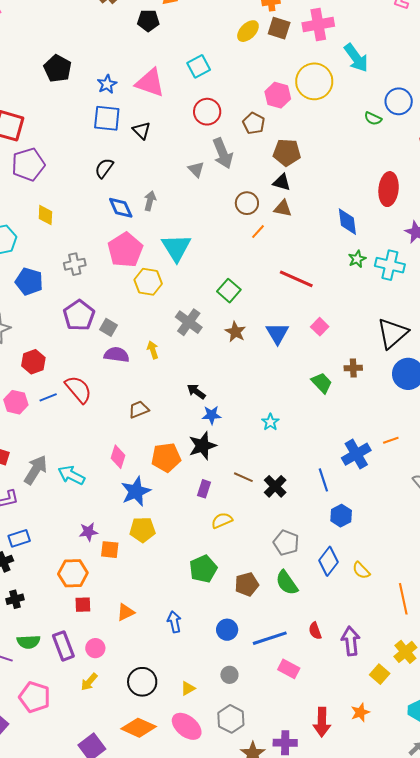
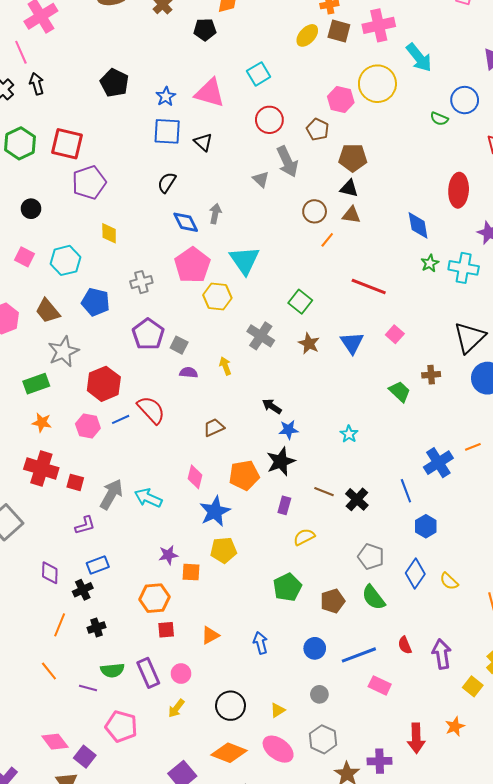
purple semicircle: (117, 355) -> (189, 373), size x0.7
red hexagon: (33, 362) -> (104, 384), size x1.4

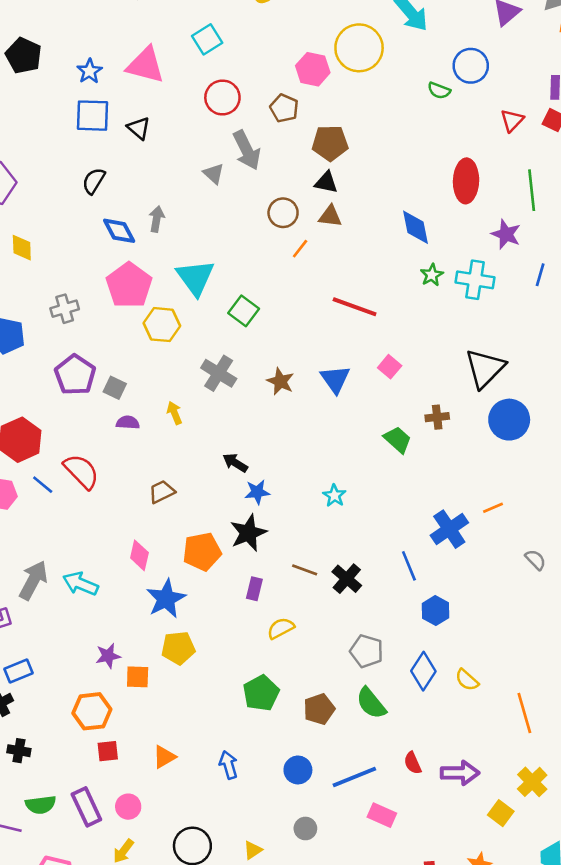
green square: (300, 302) -> (244, 311), moved
blue line: (121, 419) -> (43, 485), turned 66
black cross: (97, 627) -> (19, 751), turned 30
purple arrow: (442, 654) -> (460, 773), turned 100

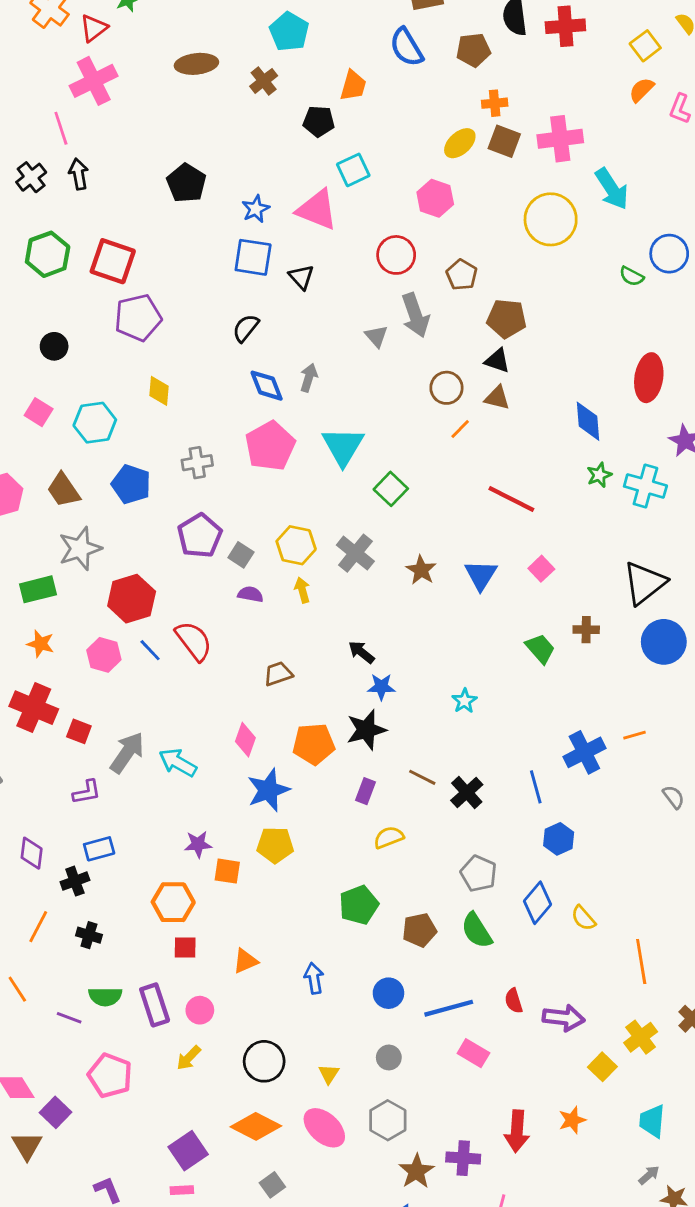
cyan square: (207, 39) -> (353, 170), moved
pink hexagon: (313, 69) -> (435, 198), moved
yellow hexagon: (162, 325) -> (296, 545), moved
yellow triangle: (253, 850) -> (329, 1074), turned -30

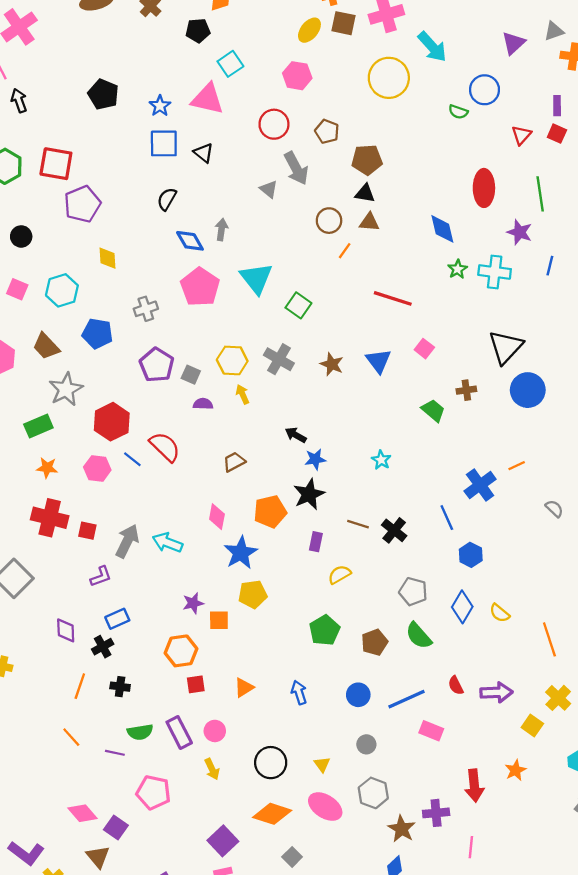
yellow arrow: (189, 1058) -> (212, 769), turned -60

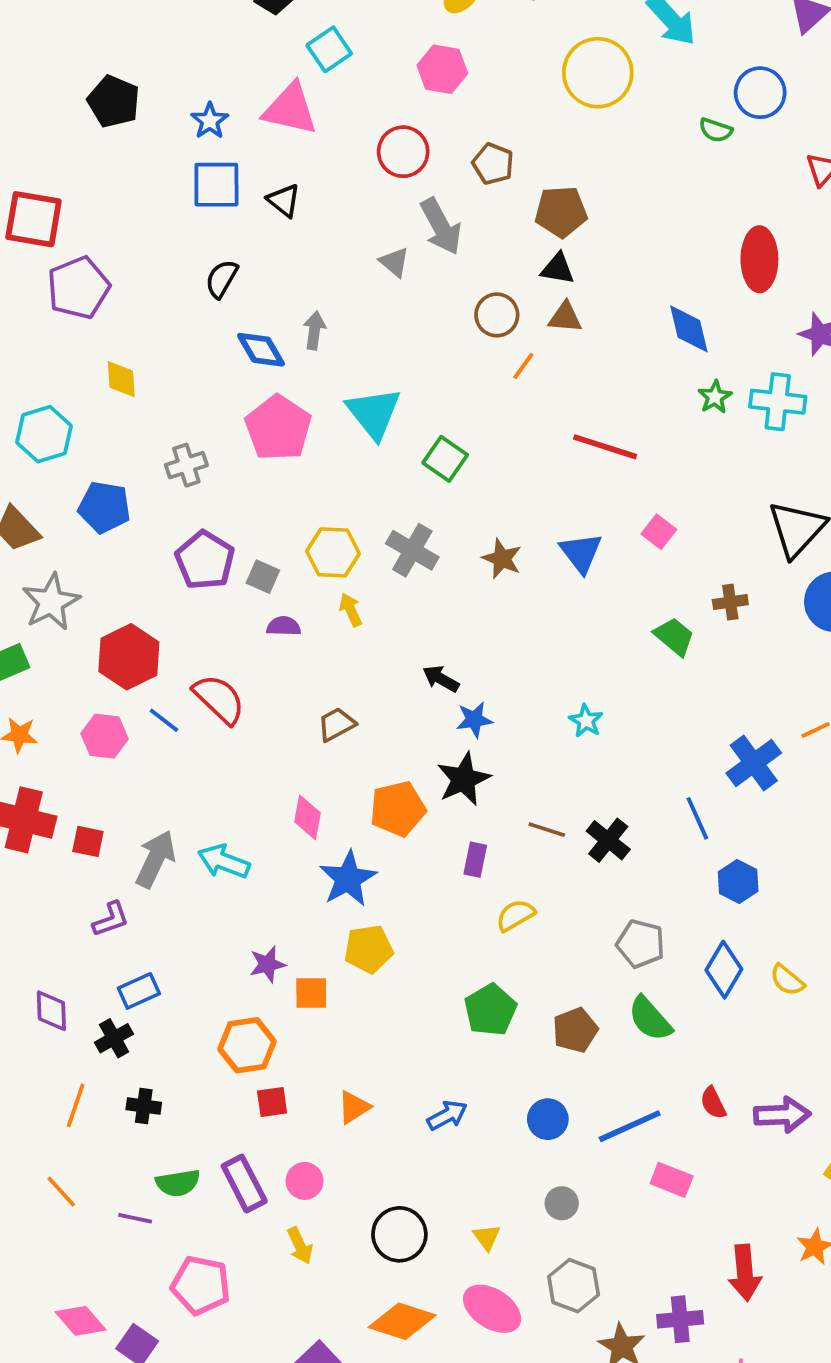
blue arrow: (299, 692) -> (447, 1115), turned 80

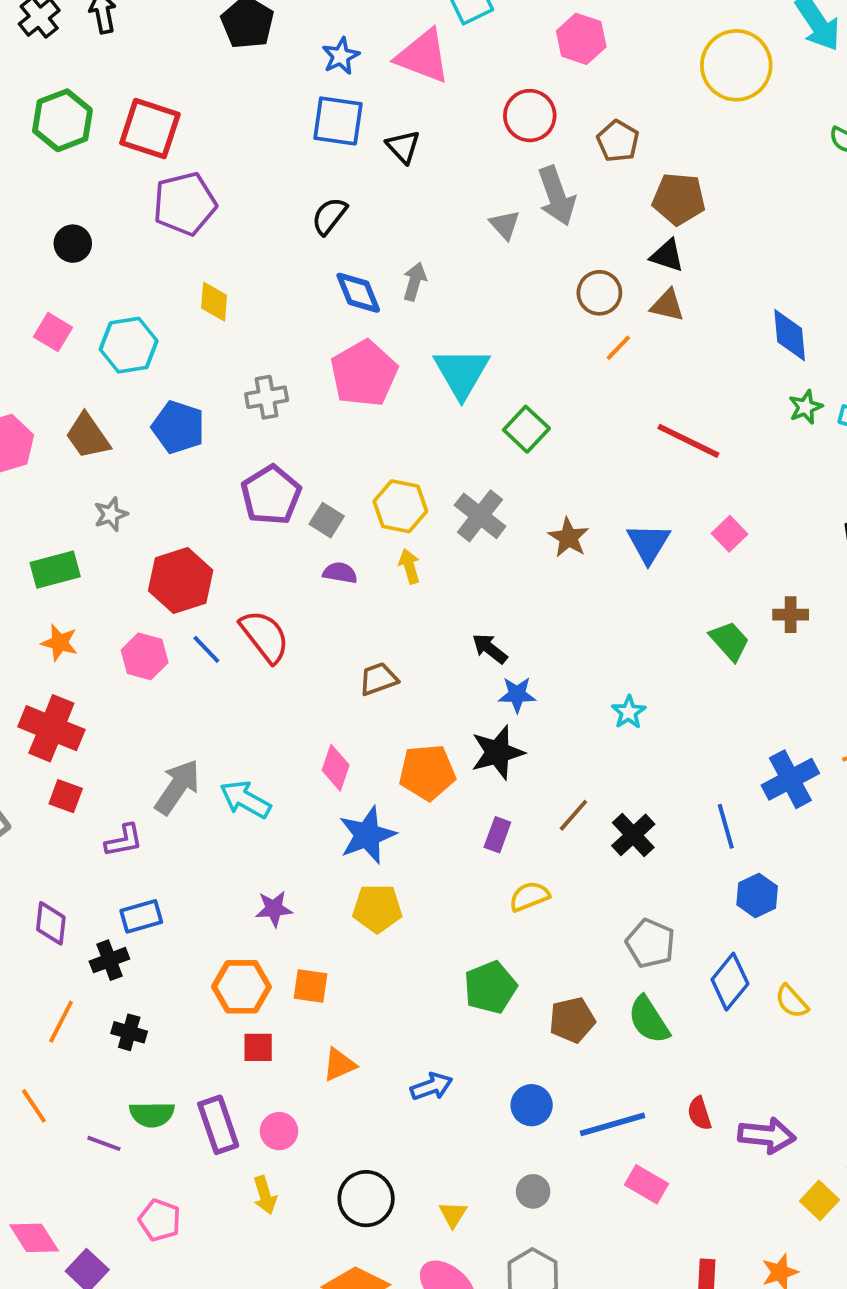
gray star: (51, 602) -> (111, 514), size x0.6
brown line: (547, 830) -> (573, 815), turned -75
red square: (88, 841) -> (66, 796), moved
orange square: (311, 993) -> (310, 986), moved
pink pentagon: (201, 1285) -> (160, 1220), size x0.7

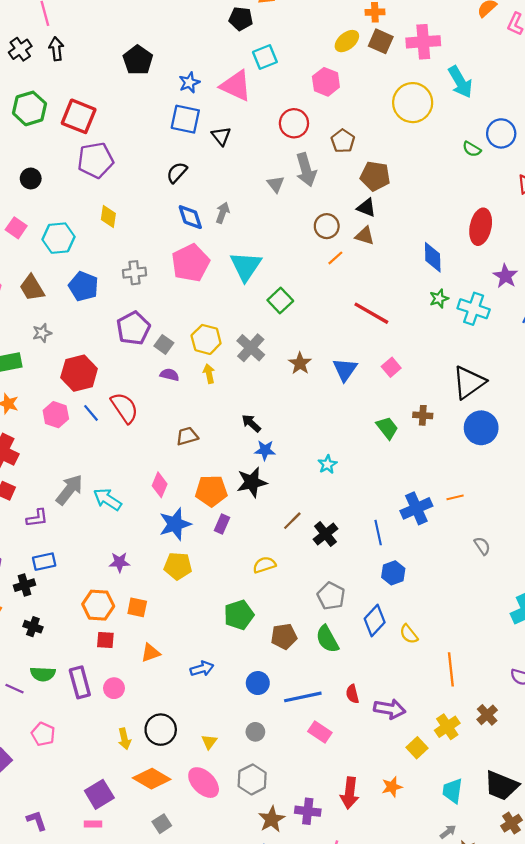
purple rectangle: (497, 835) -> (222, 524), moved
yellow arrow: (265, 1195) -> (124, 739), moved

